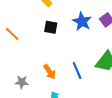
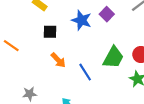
orange arrow: (49, 72) -> (58, 60), moved

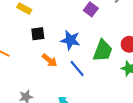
blue star: (81, 20) -> (70, 40), moved

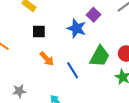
blue star: (70, 40) -> (77, 28), moved

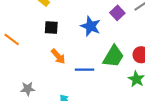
purple square: (93, 15) -> (117, 13), moved
blue line: (73, 70) -> (84, 70), turned -60

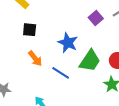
blue star: (91, 26) -> (68, 43), moved
blue line: (84, 70) -> (61, 73), turned 30

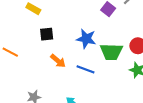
green trapezoid: (90, 61) -> (111, 52), turned 70

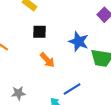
blue line: (86, 69) -> (72, 89), moved, turned -60

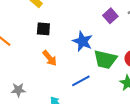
blue line: (72, 89) -> (81, 81), moved

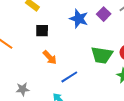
blue star: (83, 41) -> (79, 19), moved
blue line: (81, 81) -> (69, 77), moved

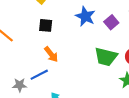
purple square: (104, 14) -> (111, 22), moved
blue line: (69, 77) -> (39, 75), moved

